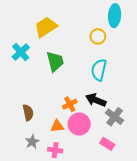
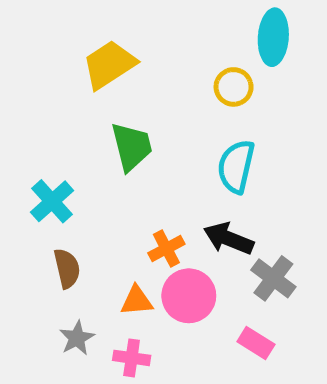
cyan cross: (21, 52) -> (52, 201), moved

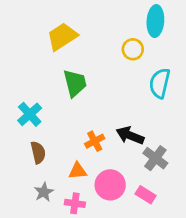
cyan semicircle: (236, 166) -> (160, 83), moved
pink circle: (189, 296) -> (110, 185), moved

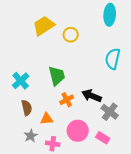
yellow circle: (133, 49) -> (71, 35), moved
green trapezoid: (75, 83) -> (57, 76), moved
orange triangle: (78, 171) -> (47, 119), moved

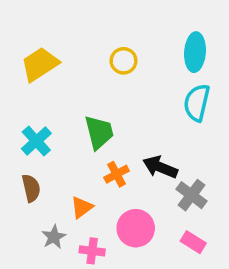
cyan ellipse: (110, 15) -> (195, 52), moved
yellow trapezoid: (44, 26) -> (40, 64), moved
brown semicircle: (27, 108) -> (31, 188), moved
orange triangle: (47, 119) -> (82, 207), turned -32
pink rectangle: (103, 138) -> (193, 242), moved

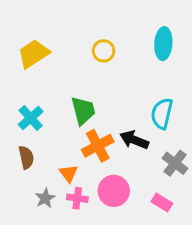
cyan semicircle: (197, 103) -> (162, 114), moved
orange cross: (117, 174) -> (98, 146), size x1.5
gray cross: (192, 195) -> (175, 163), moved
orange triangle: (82, 207) -> (69, 173), turned -30
pink cross: (92, 251) -> (77, 198), moved

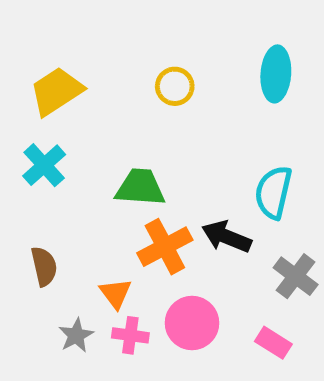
green trapezoid: (83, 111) -> (140, 187), turned -72
cyan cross: (31, 118) -> (44, 165), moved

